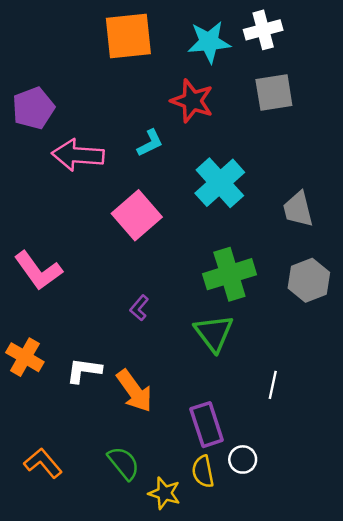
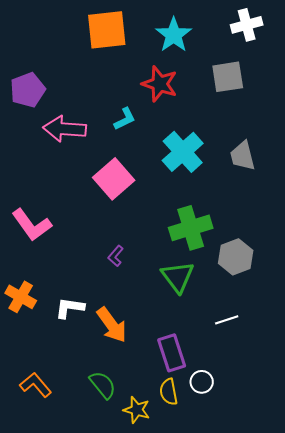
white cross: (263, 30) -> (247, 25), moved
cyan star: (209, 42) -> (174, 35), turned -30
gray trapezoid: (298, 209) -> (243, 156), moved
gray hexagon: (309, 280) -> (236, 257), moved
white line: (273, 385) -> (227, 320), turned 60

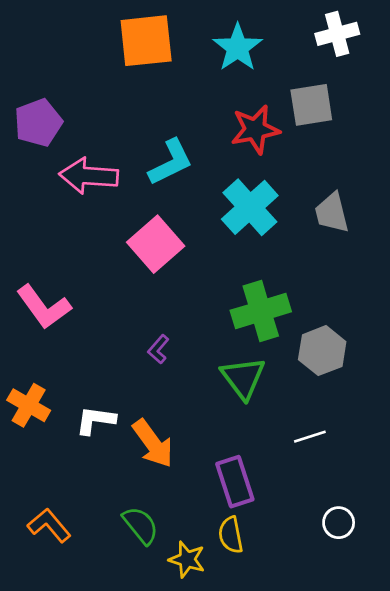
red star: (160, 84) -> (255, 129), moved, turned -30
cyan L-shape: (125, 119) -> (171, 162), size x1.5
white circle: (202, 382) -> (339, 523), moved

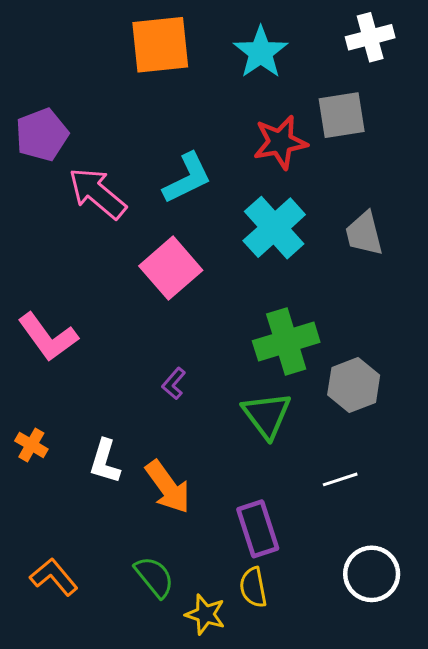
pink arrow: (89, 176) -> (97, 193), turned 36
orange cross: (29, 405) -> (31, 445), size x0.7
white L-shape: (96, 420) -> (105, 461), turned -81
white circle: (339, 523) -> (372, 574), size x1.6

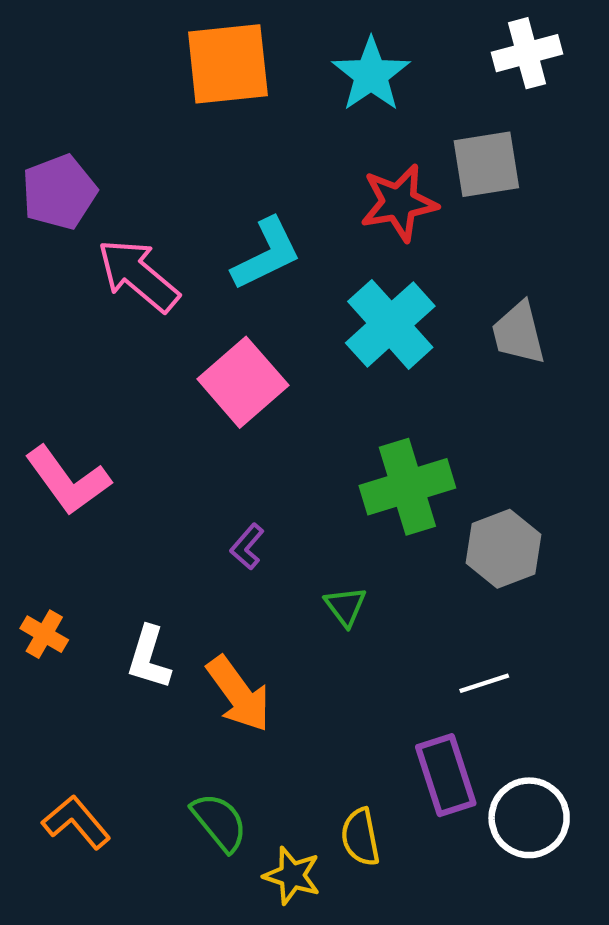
green triangle: (267, 415) -> (345, 606), moved, size x0.6
purple rectangle: (258, 529) -> (446, 775), moved

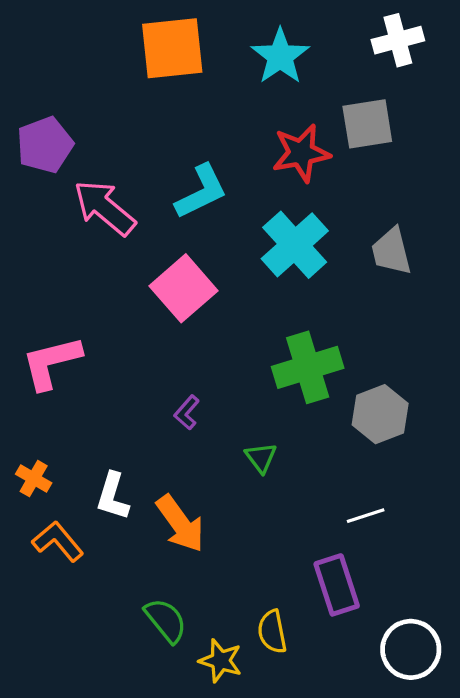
pink L-shape: (68, 480) -> (51, 362), turned 112
white circle: (529, 818) -> (411, 649), moved
orange L-shape: (76, 822) -> (58, 541), moved

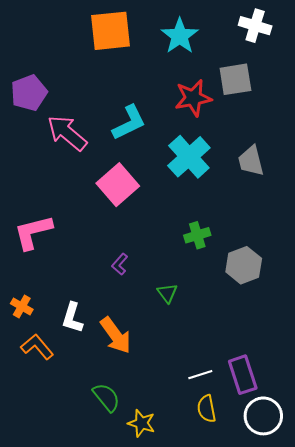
white cross: (398, 40) -> (255, 26), turned 32
green cross: (308, 367) -> (197, 235), size x0.6
white line: (366, 516) -> (200, 375), moved
purple rectangle: (337, 585) -> (243, 375), moved
yellow semicircle: (272, 632) -> (207, 409), moved

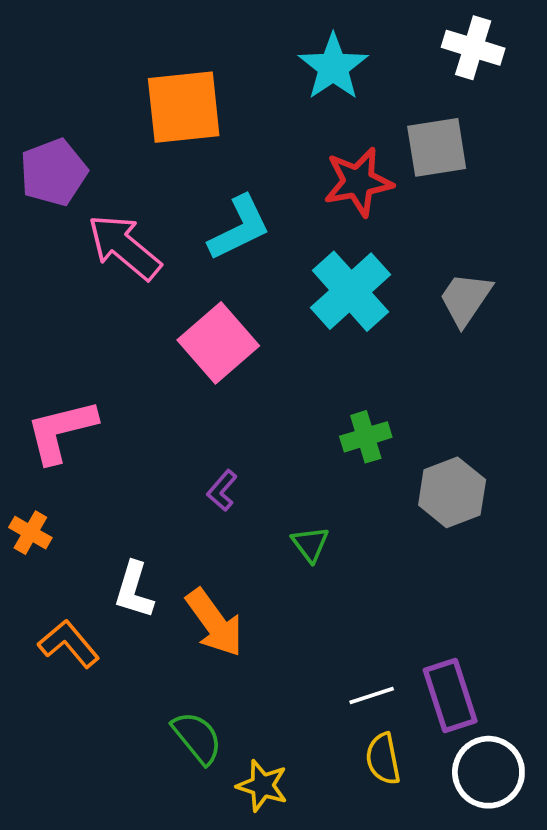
orange square: (110, 31) -> (184, 107), moved
gray trapezoid: (251, 161) -> (465, 299), turned 48
orange cross: (22, 306) -> (30, 533), moved

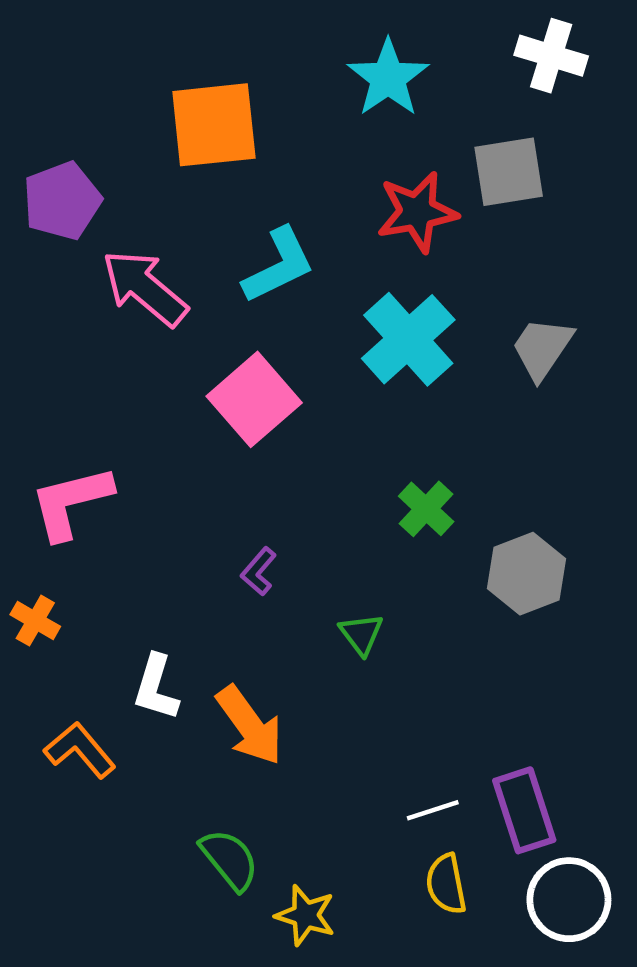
green cross: (366, 437) -> (426, 509), turned -30

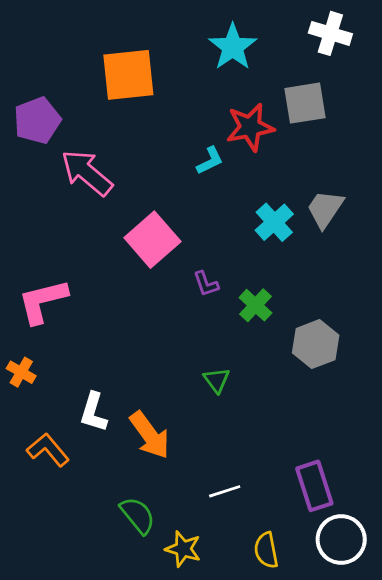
cyan L-shape: (279, 266) -> (210, 161), moved, size x0.6
cyan cross: (408, 339) -> (274, 222), moved, size x0.7
purple L-shape: (259, 571) -> (206, 284), moved, turned -60
white line: (433, 810) -> (225, 491), moved
yellow semicircle: (446, 884) -> (266, 550), moved

